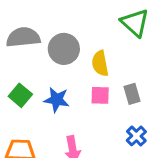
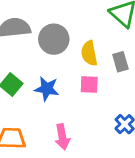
gray rectangle: (132, 94) -> (120, 62), moved

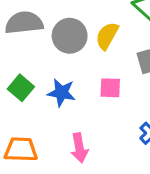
yellow semicircle: (89, 53) -> (107, 36), moved, turned 40

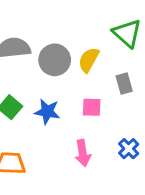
pink arrow: (79, 148) -> (83, 153), moved

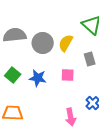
pink arrow: (83, 153) -> (71, 117), moved

